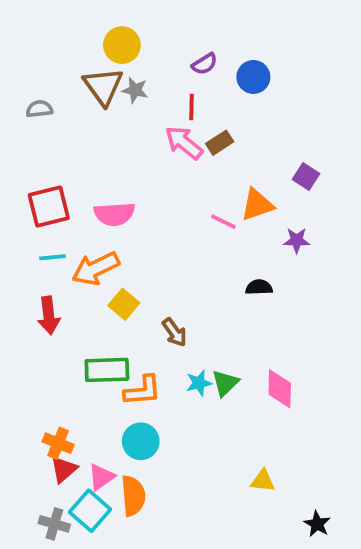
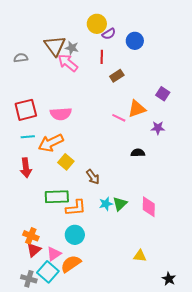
yellow circle: (122, 45) -> (97, 24), moved
pink arrow: (184, 143) -> (68, 63), moved
orange semicircle: (133, 496) -> (71, 264), turned -120

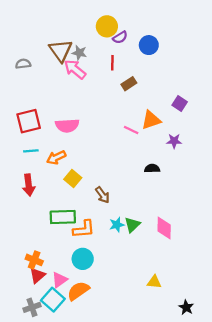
orange arrow: (51, 143) -> (56, 157), size x0.7
gray cross: (29, 279) -> (32, 307), turned -35

